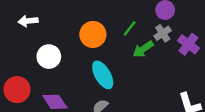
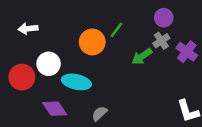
green line: (130, 28) -> (116, 30), moved
cyan ellipse: (103, 75) -> (76, 82), moved, turned -48
red circle: (17, 90) -> (22, 77), moved

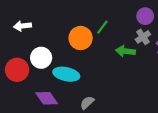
green arrow: (142, 56) -> (125, 51), turned 42

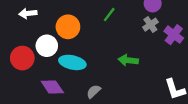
orange circle: (81, 38) -> (68, 27), moved
green arrow: (125, 51) -> (128, 60), moved

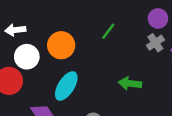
white circle: (47, 46) -> (27, 57), moved
cyan ellipse: (72, 62) -> (66, 86), turned -70

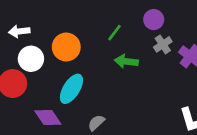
purple circle: (158, 18) -> (154, 20), moved
green arrow: (130, 83) -> (126, 61), moved

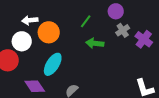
white arrow: (19, 31) -> (30, 20), moved

